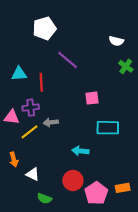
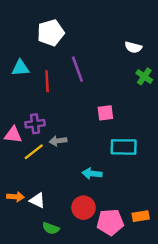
purple line: (68, 60) -> (77, 69), turned 30
cyan triangle: (19, 74) -> (20, 68), moved
red line: (41, 82) -> (47, 81), moved
orange arrow: (14, 159) -> (16, 197), moved, turned -72
pink pentagon: (96, 193) -> (110, 222), turned 30

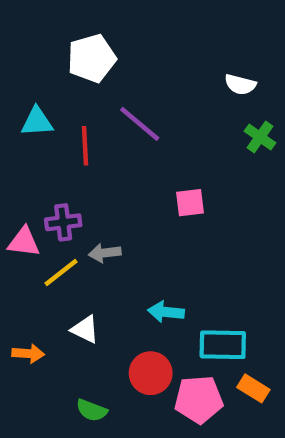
purple line: (77, 69) -> (140, 124), turned -30
cyan rectangle: (124, 147) -> (223, 345), moved
white triangle: (37, 200) -> (85, 329), moved
orange rectangle: (141, 216) -> (253, 388), turned 42

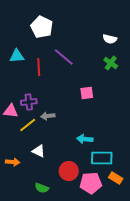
white pentagon: (92, 58) -> (42, 27), turned -30
green cross: (260, 137) -> (111, 63), moved
cyan arrow: (166, 312) -> (85, 139), moved

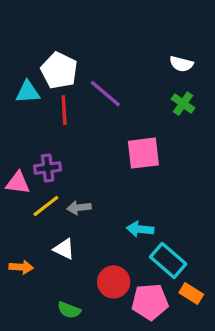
white pentagon: (42, 27) -> (59, 71), moved
pink square: (87, 93) -> (143, 153), size x1.5
gray arrow: (48, 116) -> (79, 208), moved
cyan rectangle: (102, 158) -> (168, 260), turned 40

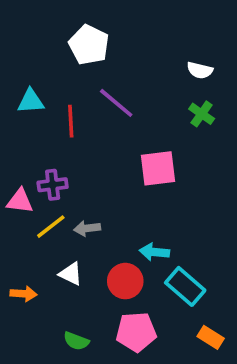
white pentagon: (59, 71) -> (89, 45), moved
red circle: (114, 282) -> (125, 281), moved
orange rectangle: (191, 294) -> (211, 337), moved
pink pentagon: (150, 302) -> (136, 332), moved

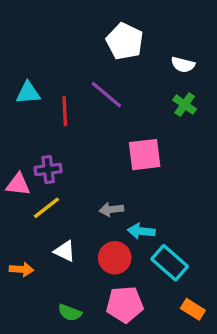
white pentagon: (89, 45) -> (125, 41), moved
gray arrow: (87, 228) -> (111, 209), moved

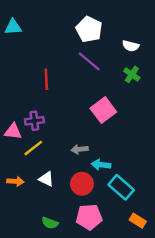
cyan triangle: (28, 93) -> (13, 27), moved
purple line: (106, 95) -> (89, 61), moved
pink square: (145, 155) -> (103, 110), turned -30
orange arrow: (21, 269) -> (15, 181), moved

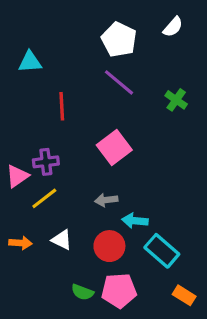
cyan triangle: (13, 27) -> (30, 62), moved
white semicircle: (131, 46) -> (173, 27), moved, turned -63
pink square: (103, 110) -> (114, 148), moved
pink triangle: (13, 131) -> (17, 176), turned -42
green semicircle: (50, 223) -> (82, 292), moved

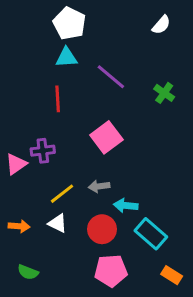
white pentagon: (119, 40) -> (69, 23), moved
cyan triangle: (30, 62) -> (66, 57), moved
yellow line: (44, 198) -> (62, 194), moved
green semicircle: (82, 292) -> (28, 272), moved

